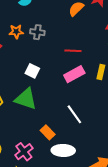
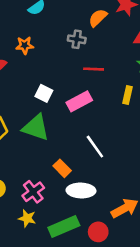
gray cross: (37, 32) -> (77, 39), moved
pink rectangle: (74, 74) -> (79, 101), moved

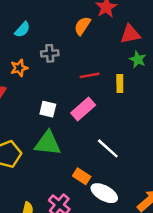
gray cross: (77, 39) -> (50, 53), moved
yellow rectangle: (128, 95) -> (120, 84), moved
white ellipse: (81, 190) -> (104, 193), turned 40

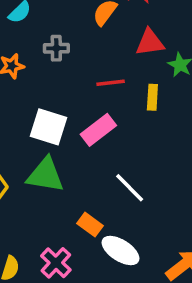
red triangle: (130, 34) -> (150, 42), moved
white square: (48, 109) -> (48, 127), size x1.5

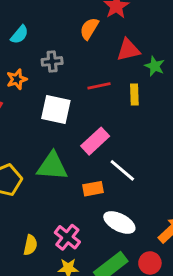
white square: (48, 127) -> (56, 109), moved
pink rectangle: (98, 130) -> (95, 141), moved
orange rectangle: (90, 225) -> (93, 189), moved, turned -42

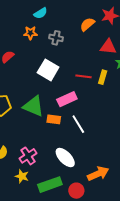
orange star: (17, 79) -> (30, 33), moved
red line: (99, 86) -> (84, 76), moved
orange rectangle: (93, 189) -> (54, 119), moved

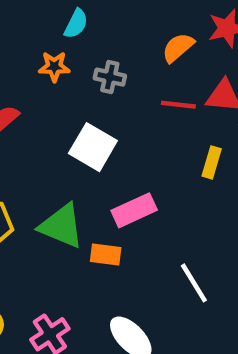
cyan semicircle: (40, 13) -> (76, 24), turned -32
red line: (84, 76) -> (178, 105), moved
white line: (78, 124) -> (194, 283), moved

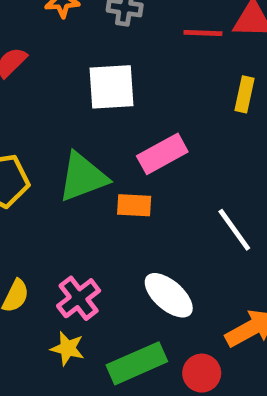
white square: (93, 147) -> (111, 87), turned -30
green triangle: (61, 226) -> (83, 177), turned -39

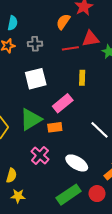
yellow rectangle: (245, 94) -> (82, 78), moved
pink cross: (79, 298) -> (40, 155), moved
yellow star: (68, 348) -> (18, 196), moved

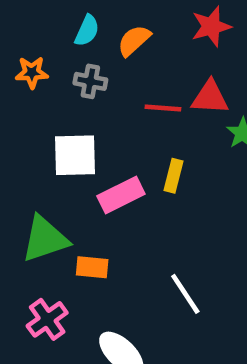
orange semicircle: (63, 22) -> (134, 41), moved
cyan semicircle: (13, 23) -> (87, 31), moved
pink rectangle: (63, 103) -> (121, 195), moved

